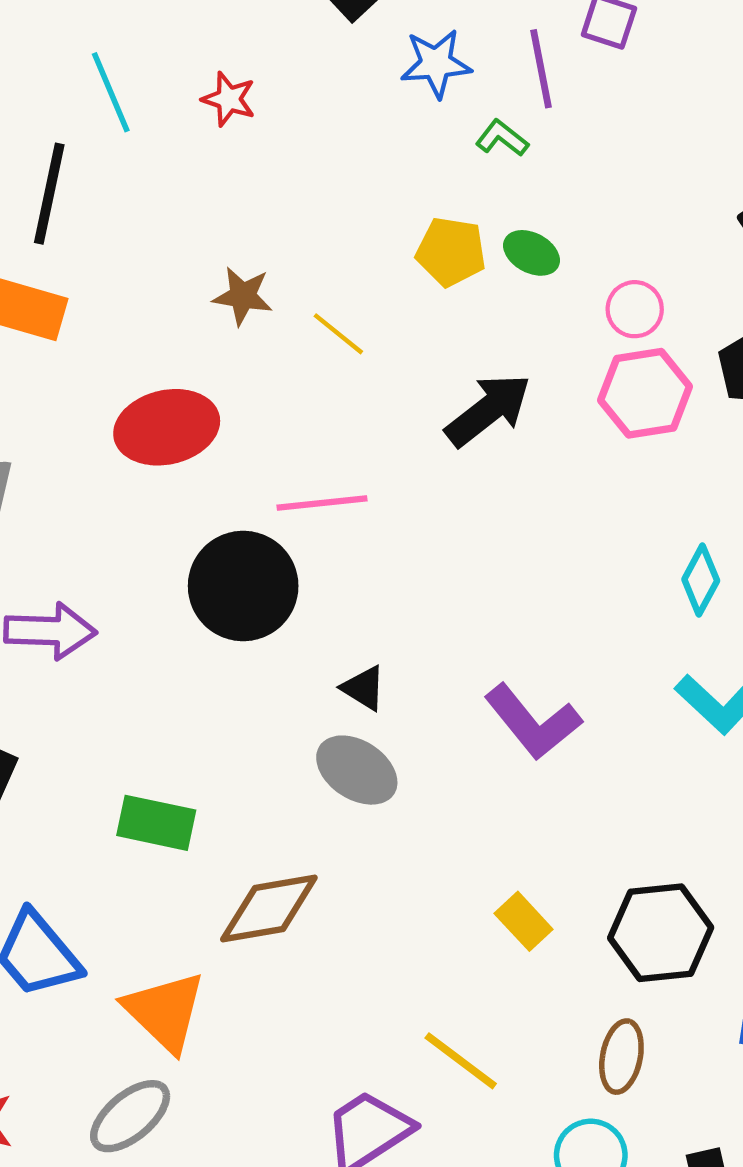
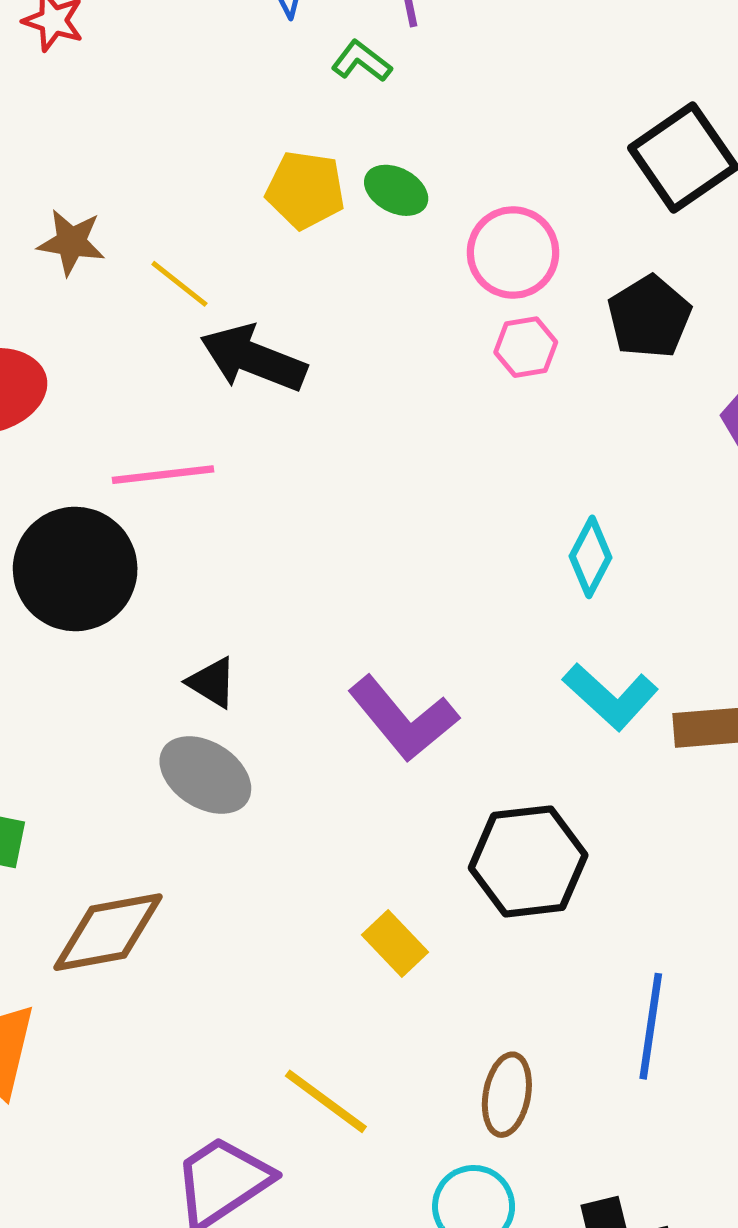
pink circle: (635, 309) -> (513, 253), size x1.4
pink hexagon: (645, 393) -> (526, 347), size x0.6
black arrow: (488, 410) -> (253, 358), moved, turned -120
black hexagon: (661, 933) -> (528, 861), moved

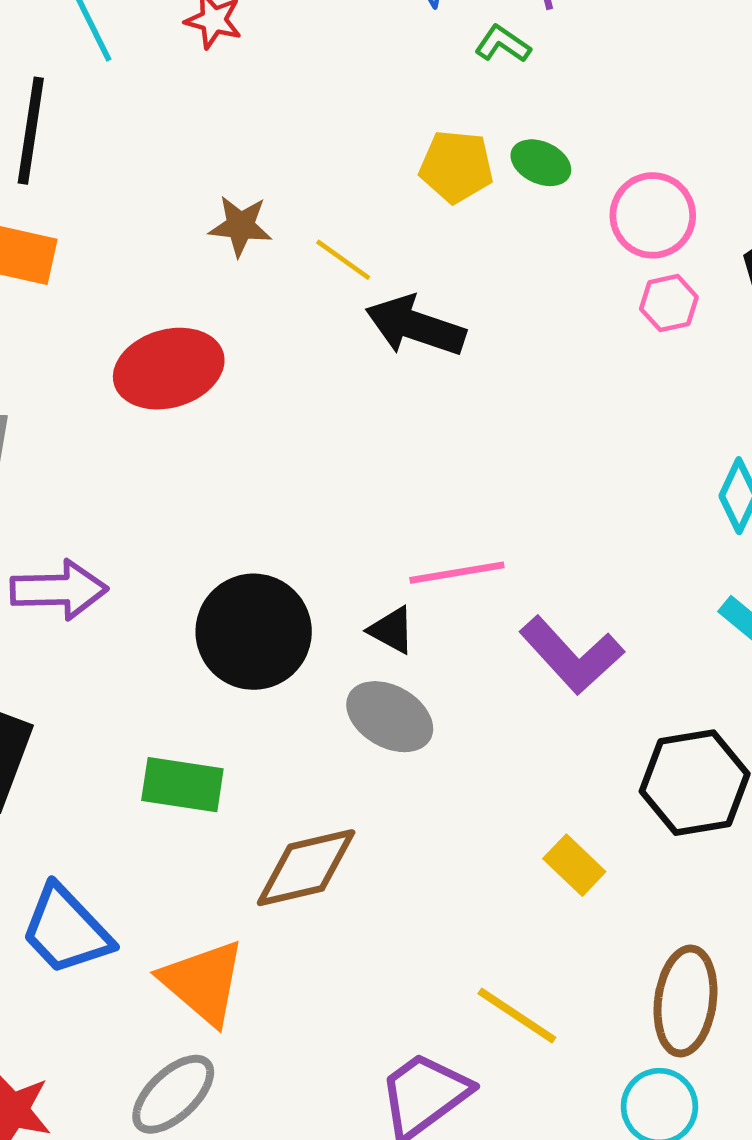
pink line: (163, 475) -> (457, 573), moved
black circle: (75, 569) -> (254, 632), moved
brown ellipse: (507, 1095) -> (685, 1001), size x1.4

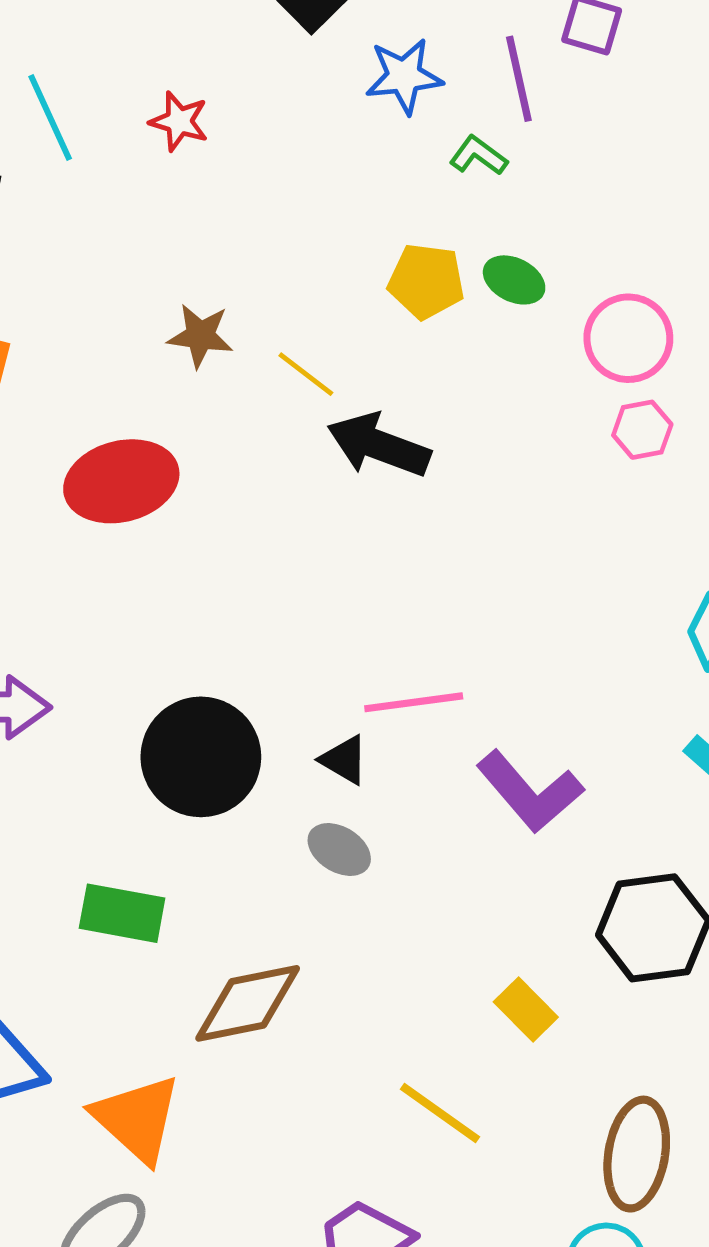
gray ellipse: (390, 717) -> (339, 850), size x0.7
yellow line: (517, 1015) -> (440, 1113), moved

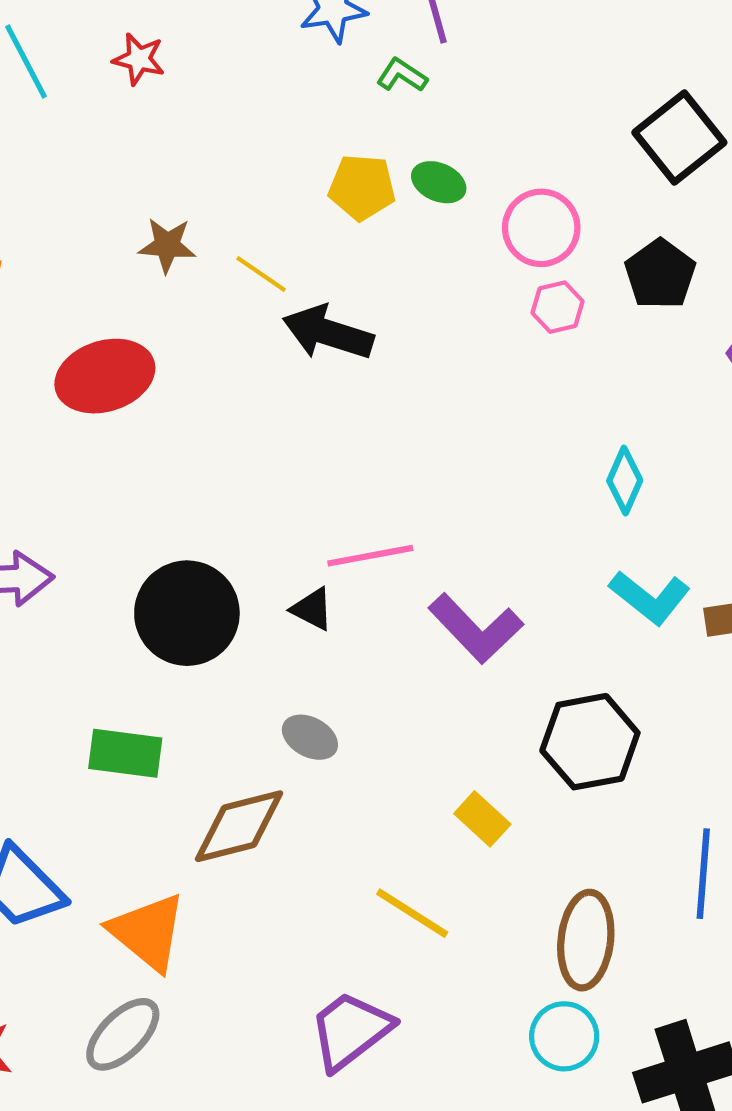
gray ellipse: (339, 850) -> (310, 737), moved

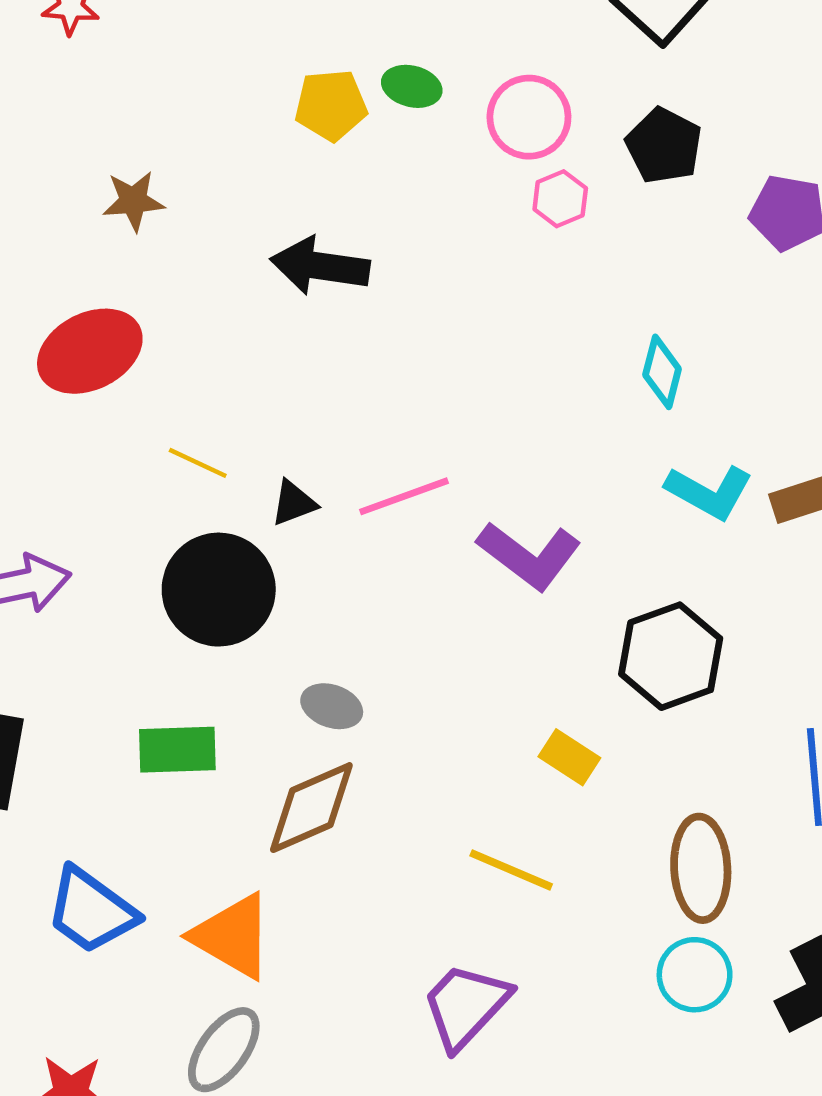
yellow line: (261, 274) -> (198, 463), moved
black triangle: (312, 609) -> (294, 503), moved, turned -39
gray ellipse: (310, 737) -> (332, 706), moved

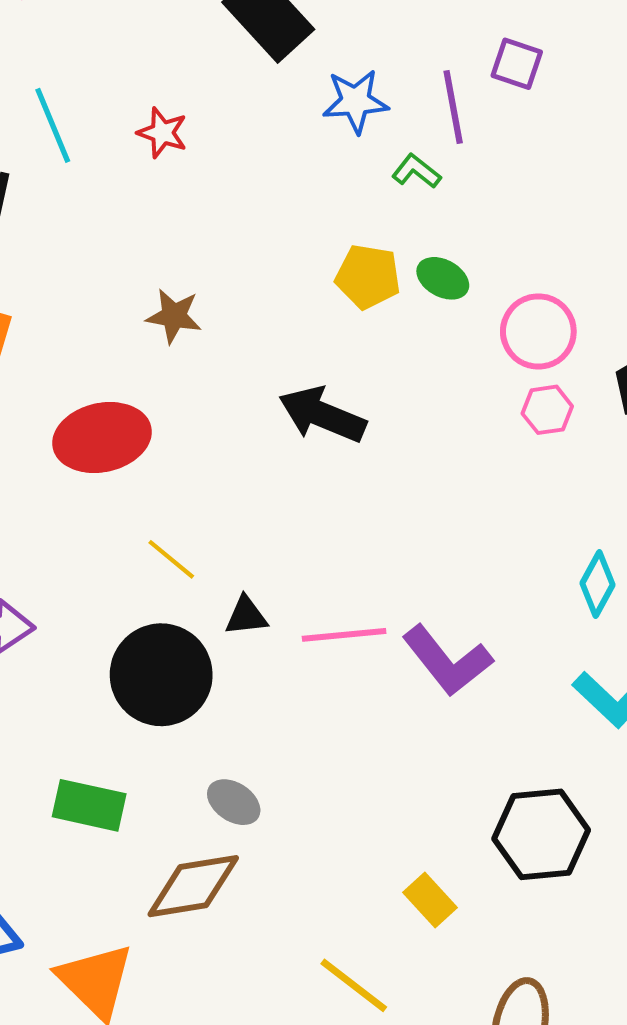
purple L-shape: (529, 555) -> (447, 661), moved

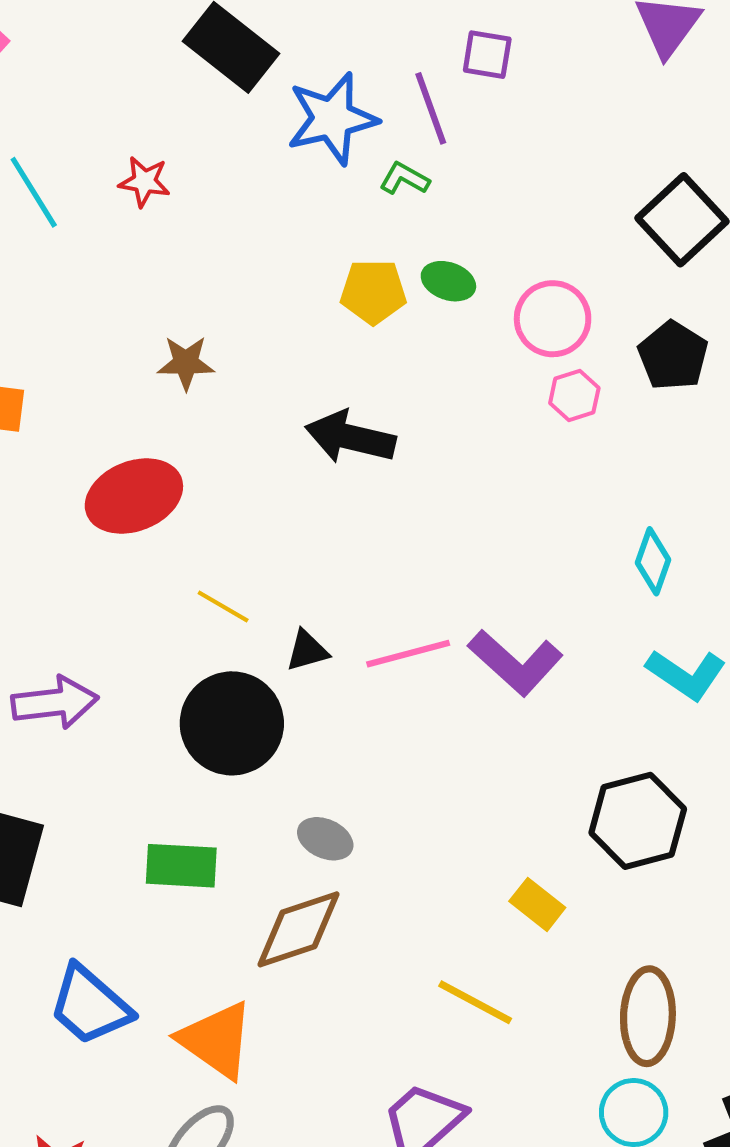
blue star: (355, 101) -> (332, 119), size x1.4

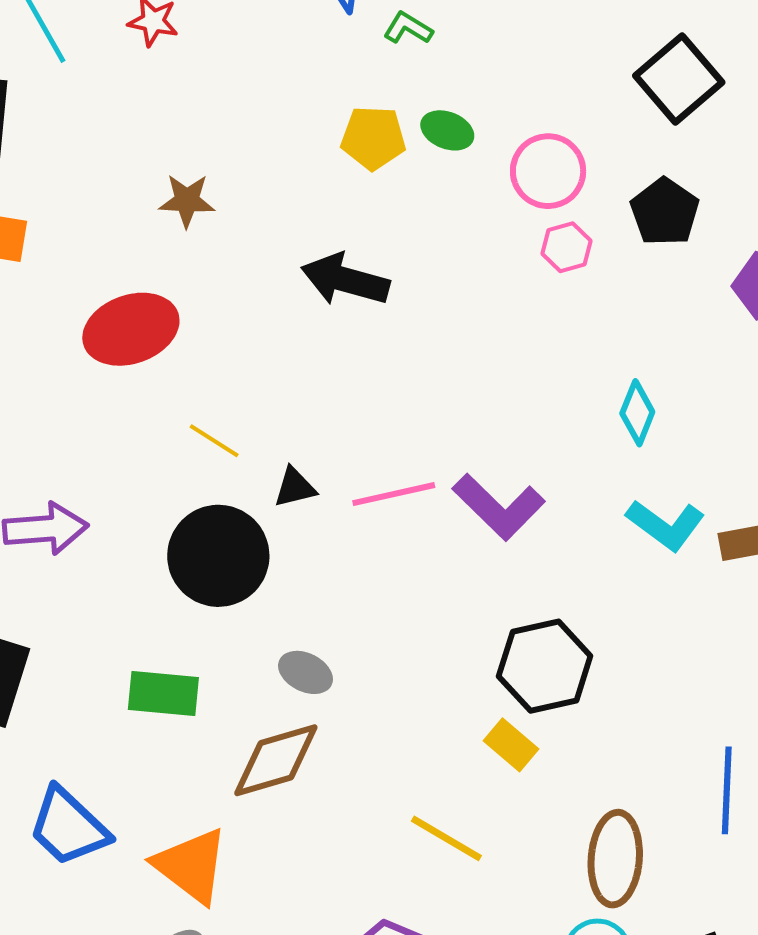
black hexagon: (638, 821) -> (545, 666), moved

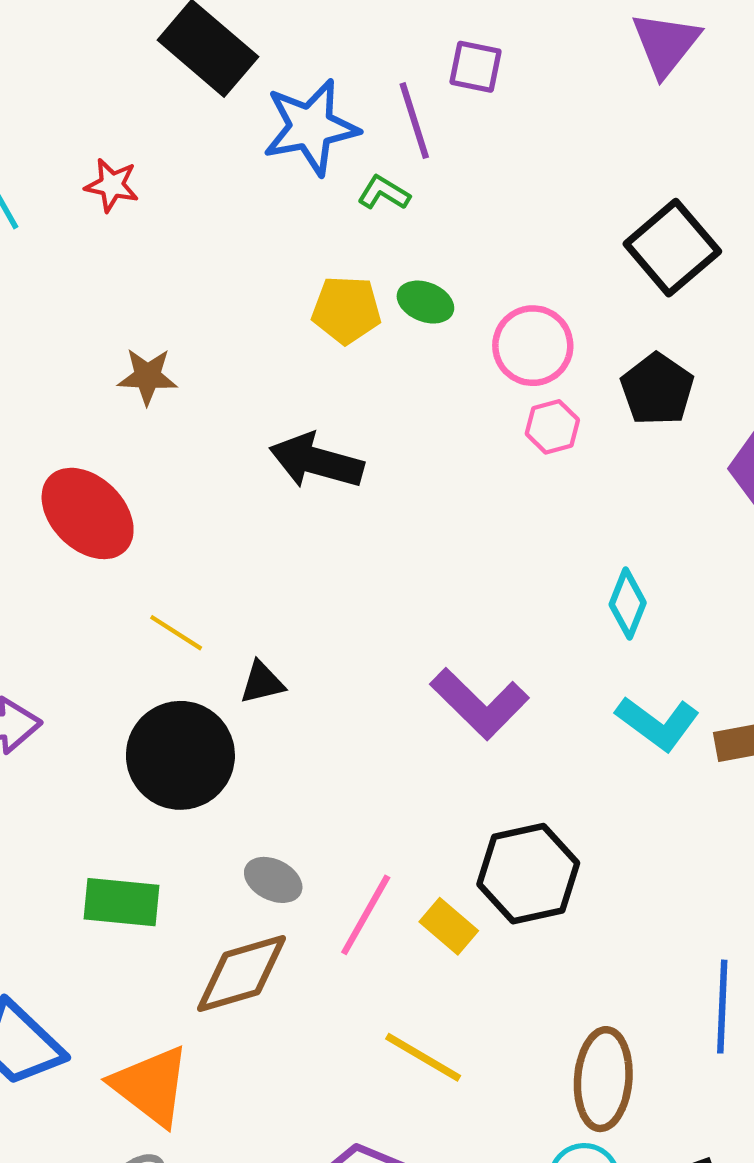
red ellipse: (131, 329) -> (88, 513), turned 64
pink line: (394, 494) -> (366, 915), moved, turned -48
yellow rectangle: (511, 745) -> (449, 926), moved

